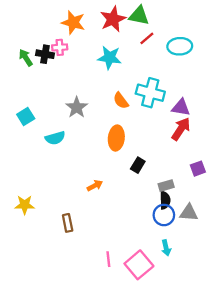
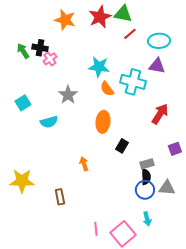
pink cross: (60, 47) -> (50, 59), moved, turned -32
cyan star: (110, 58) -> (99, 67), moved
purple triangle: (181, 107) -> (157, 66), moved
orange arrow: (95, 186) -> (84, 164), turned -80
yellow star: (25, 205) -> (22, 181), size x1.4

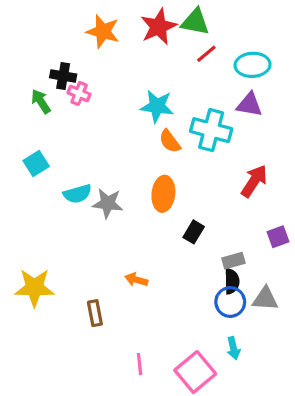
green arrow: (23, 51) -> (41, 101), moved
pink cross: (50, 59) -> (79, 93), turned -32
gray star: (68, 95) -> (108, 203), moved, turned -30
orange arrow: (84, 164) -> (136, 280), moved, turned -56
pink line: (96, 229) -> (140, 364), moved

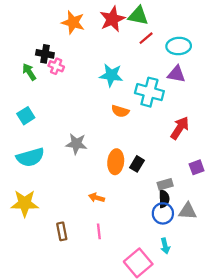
orange semicircle: (170, 141) -> (120, 111), moved, turned -36
cyan semicircle: (77, 194) -> (30, 157), moved, size x1.4
orange ellipse: (163, 194) -> (116, 162), moved
brown rectangle: (95, 313) -> (62, 231), moved
pink line: (140, 364) -> (99, 231), moved

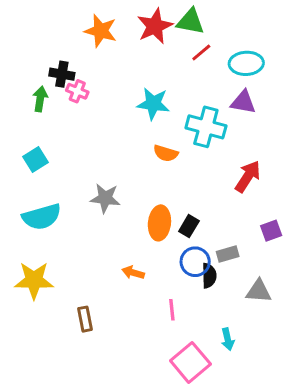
green arrow: (29, 72) -> (40, 99), turned 42
black semicircle: (164, 199) -> (209, 276), moved
blue circle: (163, 213) -> (195, 262), moved
pink line: (99, 231) -> (172, 310), moved

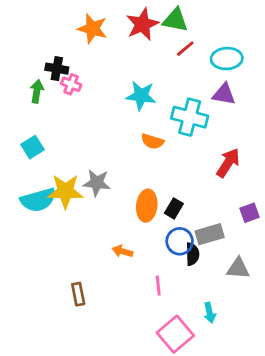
gray rectangle: (228, 254) -> (210, 234), size x1.4
yellow star: (34, 280) -> (65, 191), moved

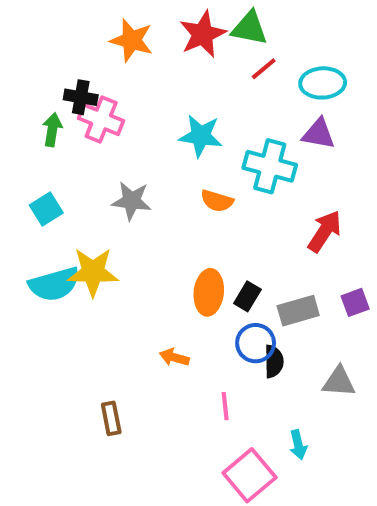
pink cross: (71, 84) -> (101, 120), size x1.5
gray star: (97, 183) -> (132, 201), moved
gray rectangle: (210, 234) -> (298, 311), moved

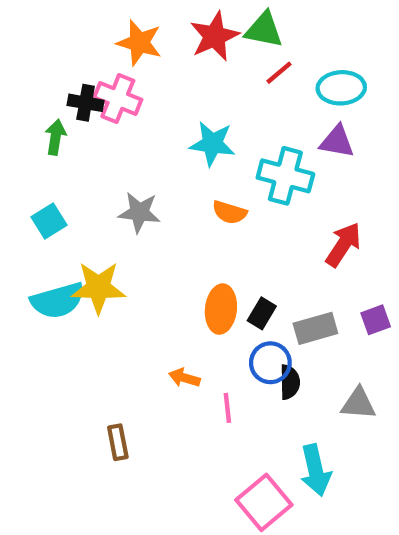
pink cross: (101, 120) -> (118, 99), moved
pink line: (225, 406) -> (227, 408), moved
cyan arrow: (298, 445) -> (315, 470), size x1.6

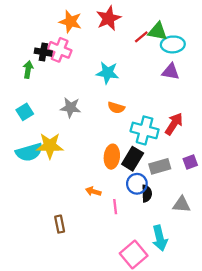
green triangle: (264, 30) -> (158, 31), moved
cyan cross: (285, 176) -> (145, 130), moved
black rectangle: (262, 313) -> (133, 159), size x1.5

